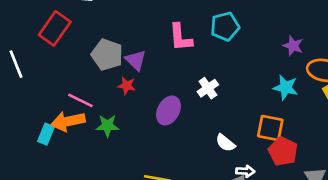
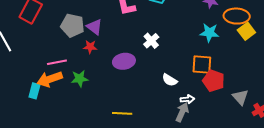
pink line: (80, 100) -> (57, 62), turned -30
purple ellipse: (168, 111) -> (124, 61), turned 60

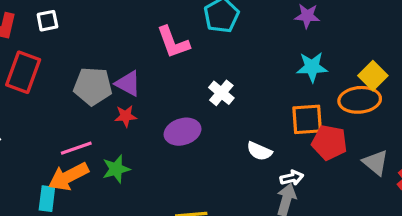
orange ellipse: (237, 16) -> (360, 100), moved
yellow square: (246, 31) -> (373, 76), moved

